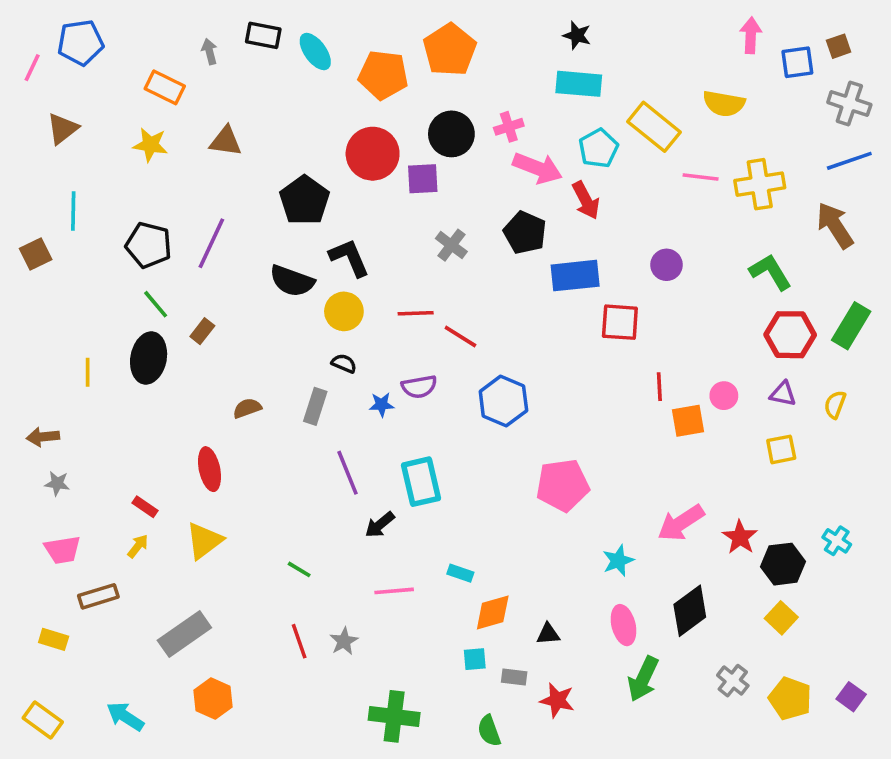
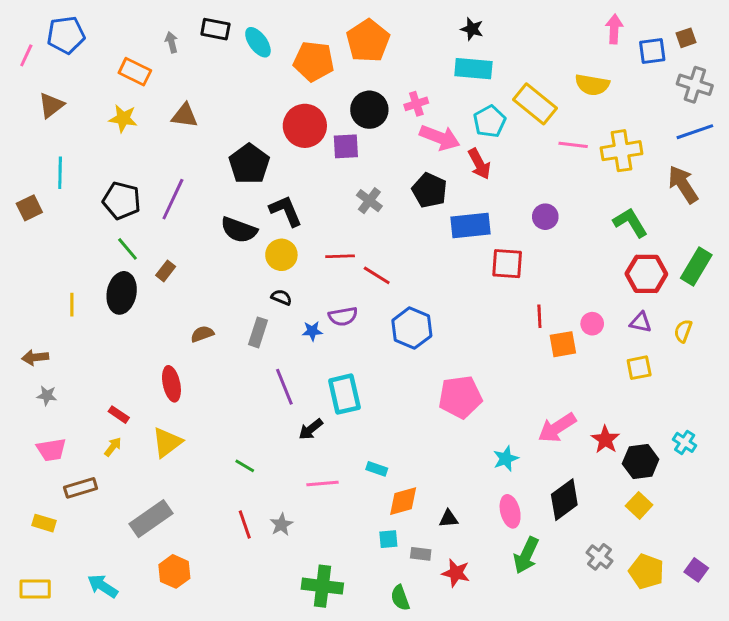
yellow rectangle: (43, 720) -> (35, 589), turned -36

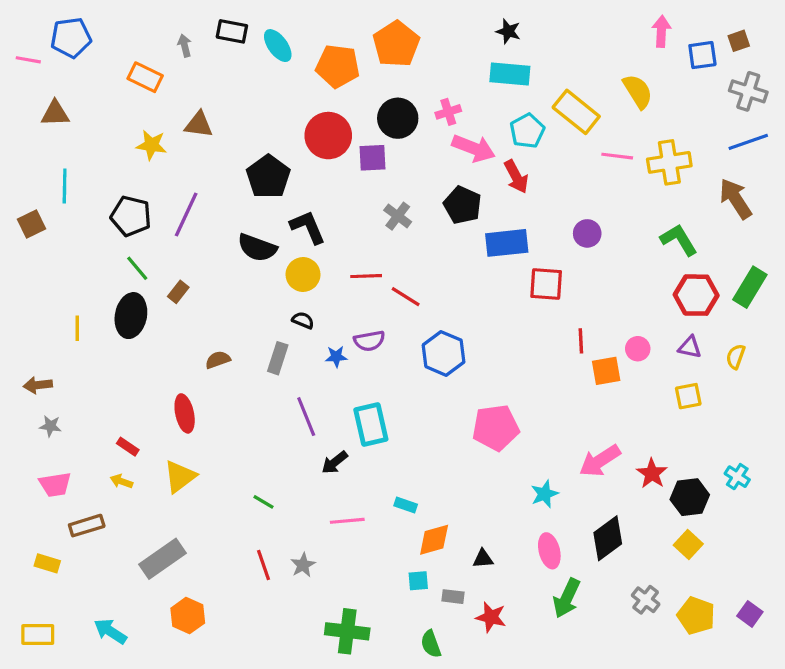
pink line: (26, 55) -> (28, 60), turned 75
yellow semicircle: (592, 85) -> (638, 91), turned -132
brown triangle: (51, 105) -> (55, 113), turned 36
yellow star: (123, 118) -> (151, 145), moved
yellow arrow: (113, 447) -> (121, 481), turned -108

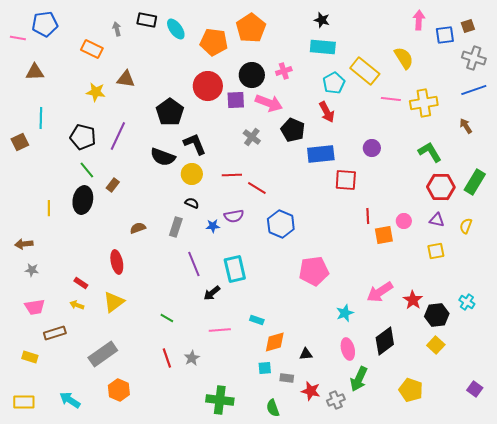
pink arrow: (474, 148) -> (269, 103), moved
brown arrow: (736, 199) -> (466, 126), size x0.6
gray cross: (646, 600) -> (336, 400), moved, turned 30
yellow pentagon: (696, 616) -> (411, 390), moved

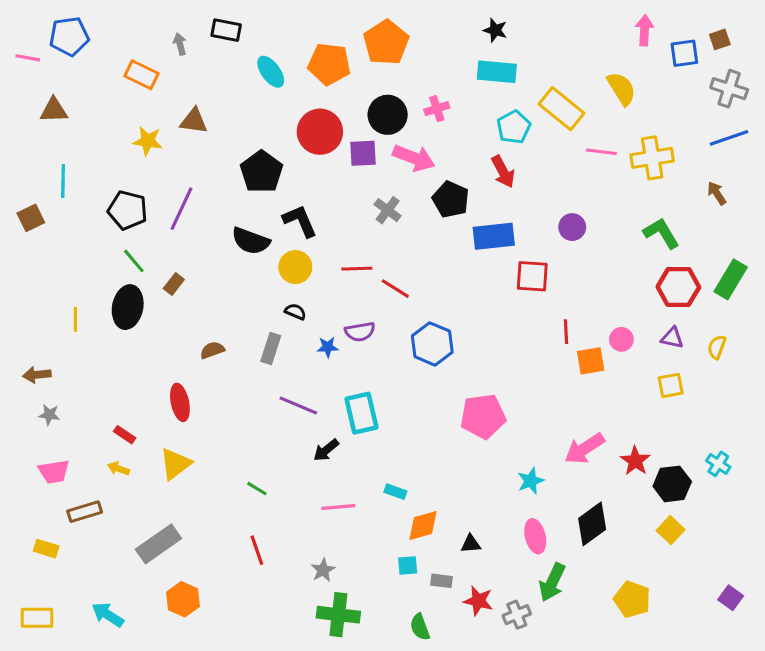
cyan ellipse: (176, 29) -> (271, 72), moved
purple line: (194, 264) -> (298, 405), turned -45
gray star: (192, 358) -> (323, 570), moved

